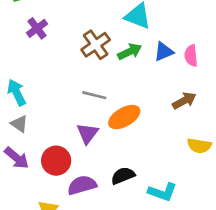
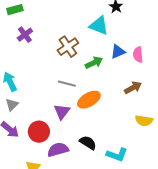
green arrow: (130, 52) -> (94, 63), moved
gray triangle: (19, 124) -> (12, 105), turned 40
black semicircle: (123, 176) -> (88, 143), turned 54

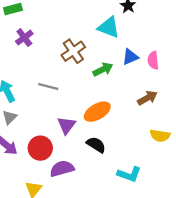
gray line: (67, 84) -> (48, 87), moved
black semicircle: (88, 143) -> (96, 145), moved

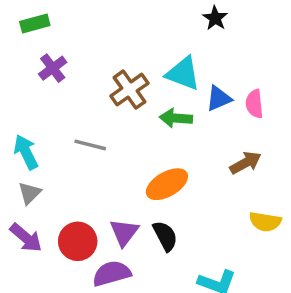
cyan triangle: (109, 27) -> (183, 73), moved
green arrow: (103, 69) -> (176, 118), turned -150
purple triangle: (66, 125) -> (124, 232), moved
black semicircle: (96, 145) -> (165, 236), turned 30

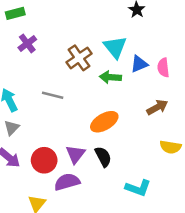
cyan triangle: (183, 73) -> (115, 47), turned 30

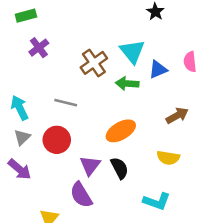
pink semicircle: (163, 68) -> (190, 62), moved
yellow semicircle: (171, 147) -> (168, 158), moved
red circle: (44, 160) -> (57, 140), moved
purple semicircle: (67, 182) -> (81, 195), turned -105

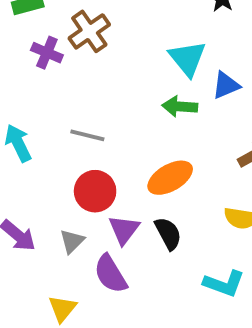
purple cross: (39, 48) -> (47, 53), turned -30
brown cross: (94, 63) -> (89, 31), moved
gray triangle: (22, 137) -> (72, 241), moved
red circle: (57, 140) -> (95, 191), moved

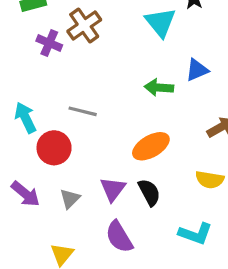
cyan triangle: (187, 58) -> (160, 22), moved
red circle: (95, 191) -> (54, 148), moved
purple semicircle: (110, 274) -> (119, 237), moved

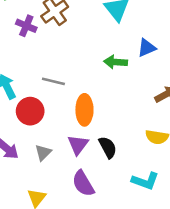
orange ellipse: (151, 146) -> (84, 110), moved, turned -60

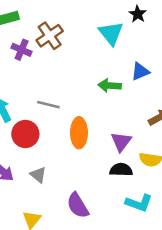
purple triangle: (78, 145) -> (121, 142), moved
black semicircle: (108, 147) -> (121, 170), moved, turned -60
gray triangle: (43, 153) -> (38, 175), turned -36

